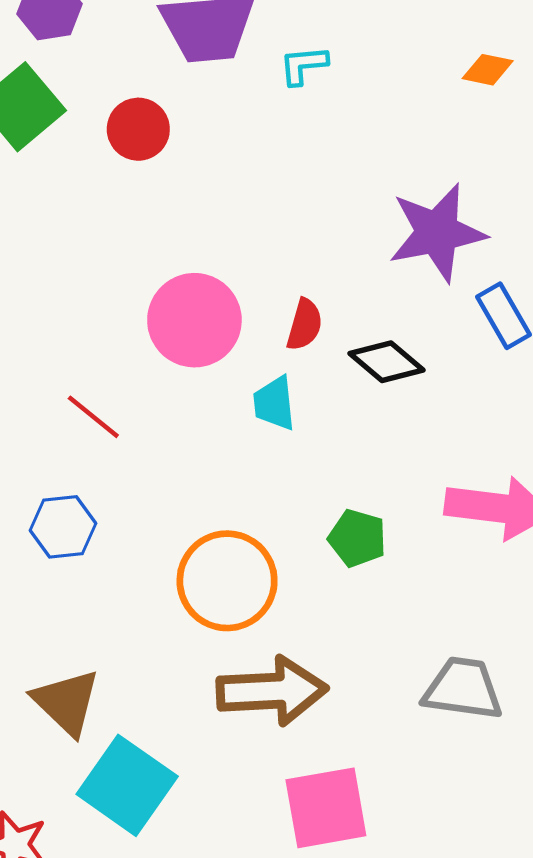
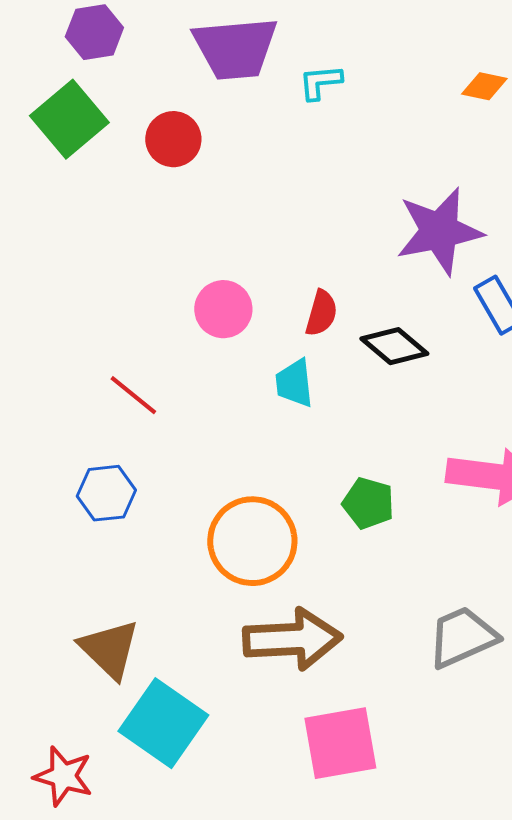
pink circle: (194, 320) -> (223, 309), size x0.7
gray trapezoid: (463, 689) -> (462, 637), turned -32

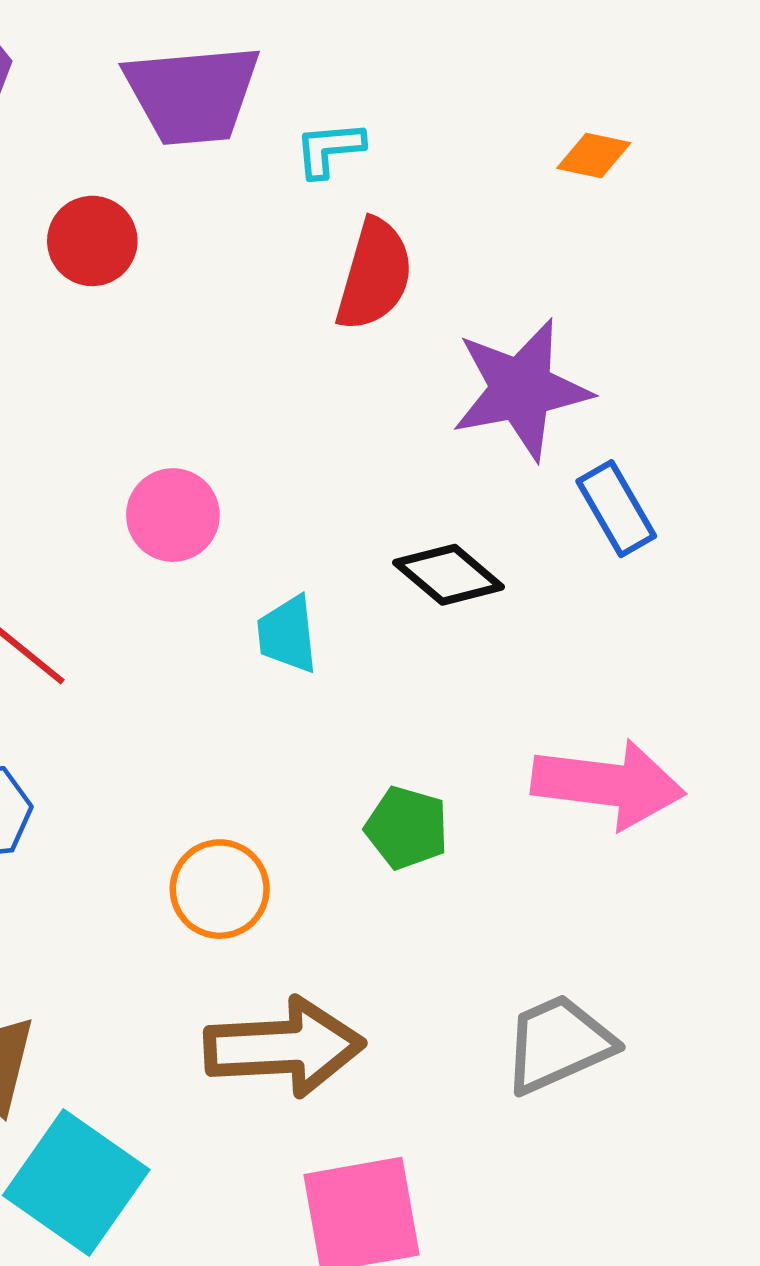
red semicircle: (321, 313) -> (374, 275), moved, size x1.5
orange circle: (252, 541) -> (220, 889), size x0.7

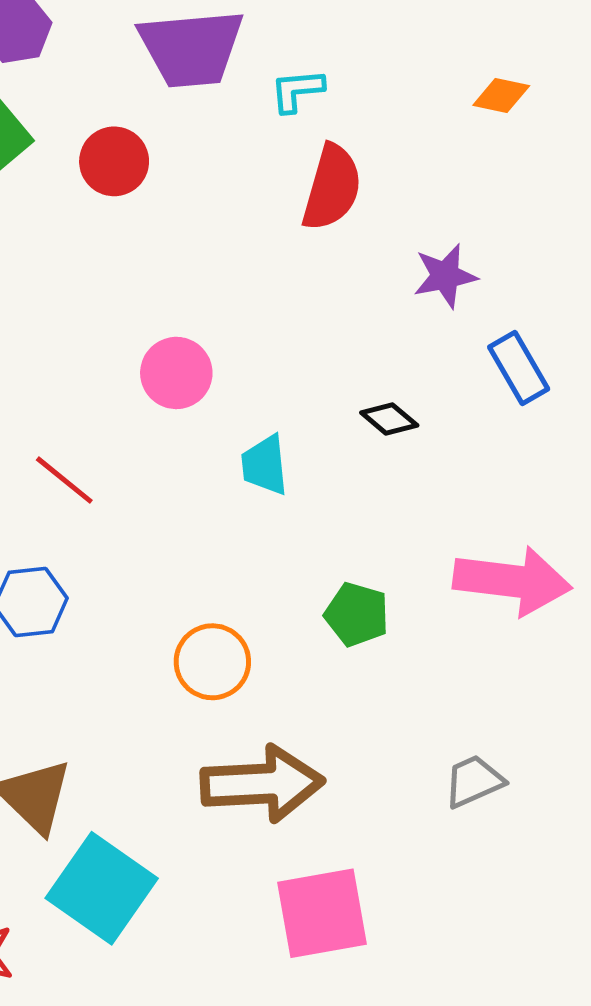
purple star: (521, 389) -> (445, 276), size x0.6
black diamond: (449, 575) -> (389, 419), size x0.7
gray trapezoid: (558, 1044) -> (474, 781), size x0.7

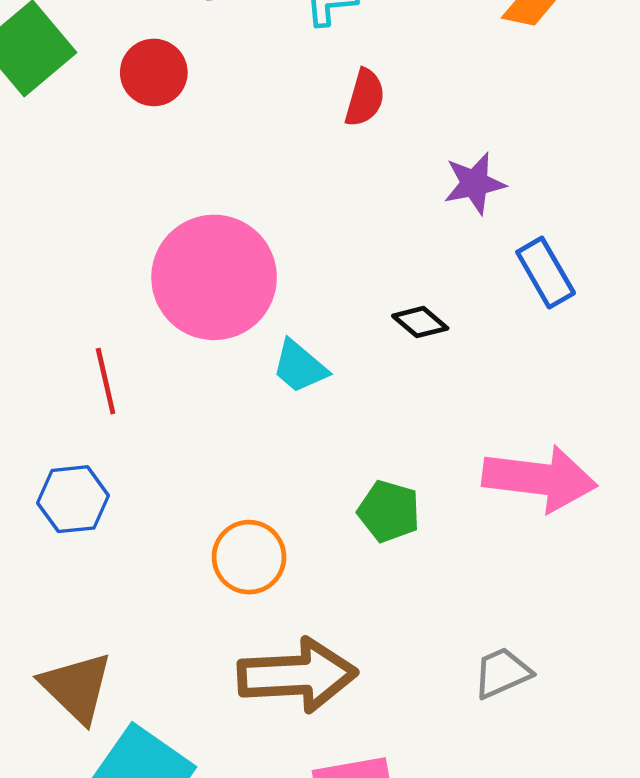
red semicircle: (332, 188) -> (365, 98), size x0.7
pink circle: (176, 373) -> (214, 277), size x1.8
cyan trapezoid: (265, 465) -> (300, 367), turned -44
red line: (64, 480) -> (106, 381), turned 38

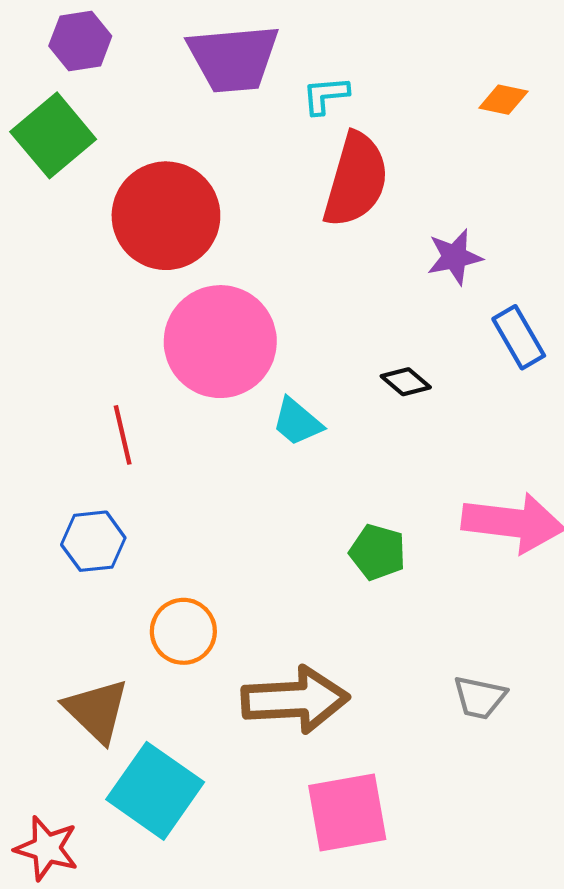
red circle: (154, 72) -> (166, 216), moved, size x1.8
red semicircle: (365, 98) -> (356, 180), size x1.8
orange circle: (249, 557) -> (183, 631), moved
gray trapezoid: (502, 673) -> (480, 697), turned -144

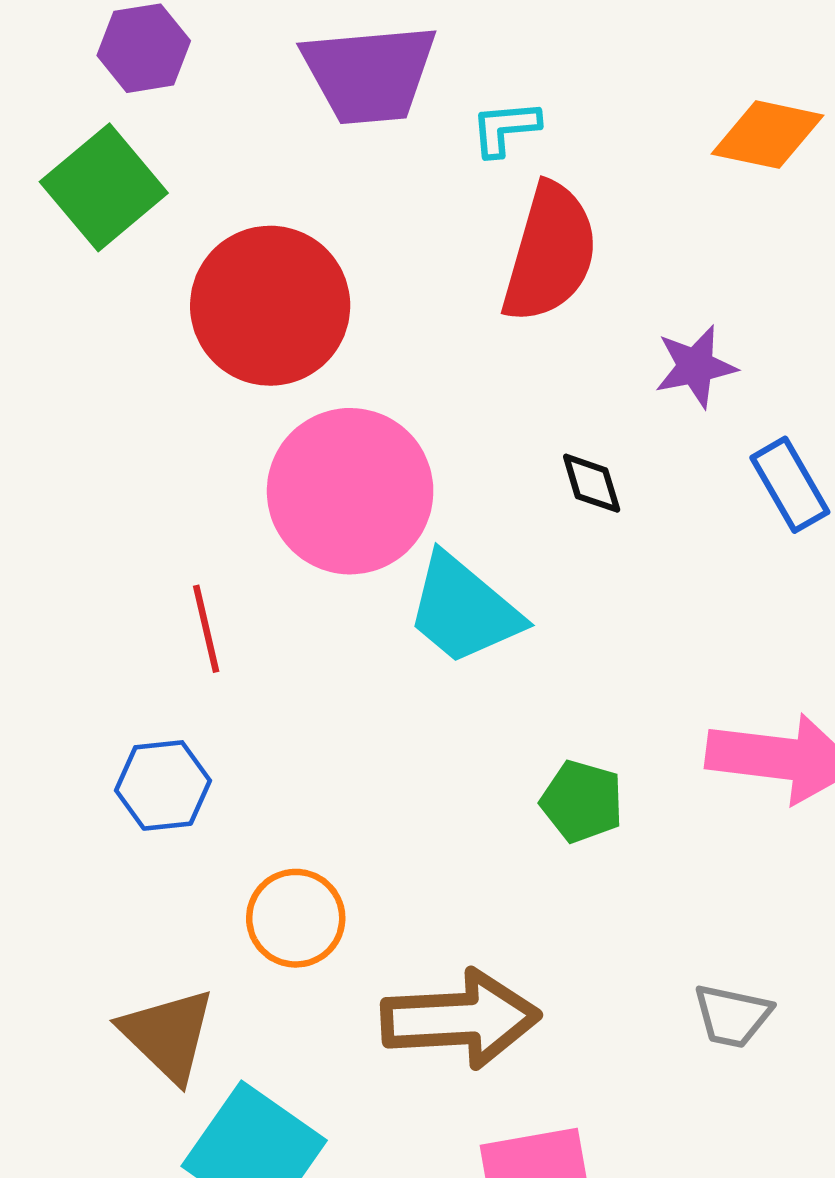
orange diamond: (503, 100) -> (767, 135), size x1.5
black diamond: (406, 382) -> (592, 483), moved, turned 33
cyan trapezoid: (297, 422) -> (464, 610), size x1.6

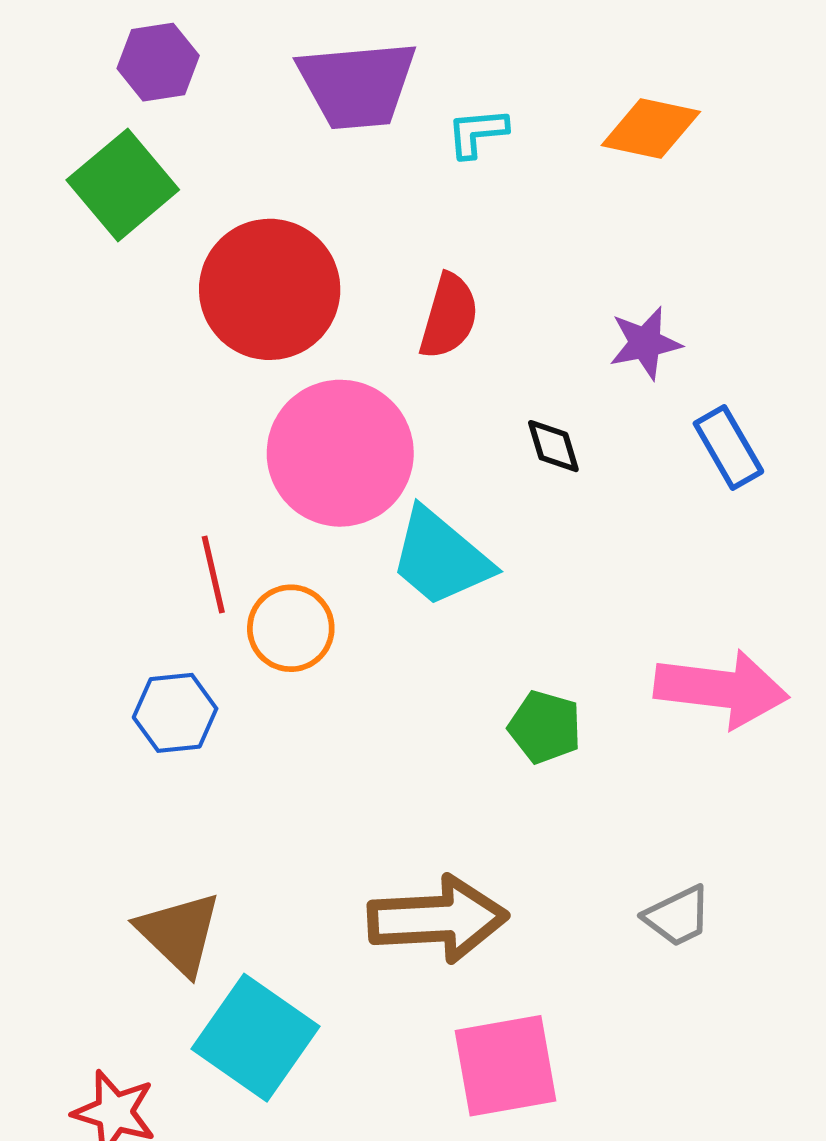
orange diamond: (767, 135) -> (651, 128), moved
red semicircle: (550, 253) -> (449, 316), moved, size x0.7
orange circle: (296, 918) -> (291, 628), moved
gray trapezoid: (732, 1016) -> (678, 916), turned -38

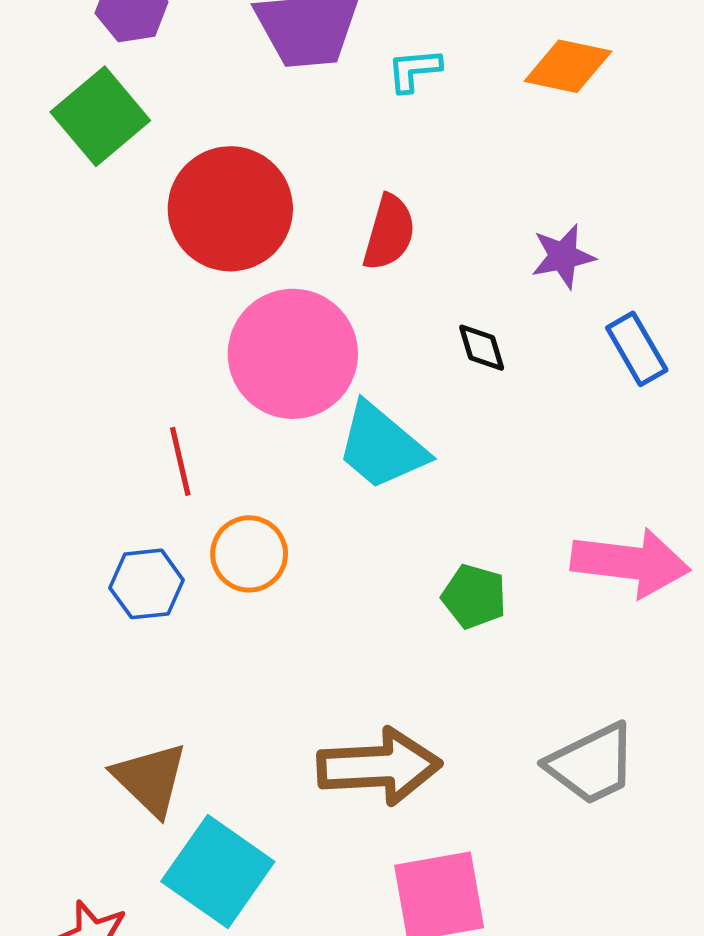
orange circle: (291, 628) -> (249, 554), moved
gray trapezoid: (678, 916) -> (592, 764), size x1.5

